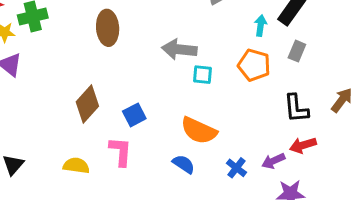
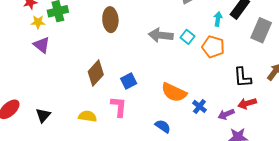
gray rectangle: (297, 51) -> (261, 30), moved, size x1.6
cyan square: (202, 75) -> (188, 37), moved, turned 32
blue semicircle: (184, 164) -> (163, 126), moved
blue cross: (236, 168) -> (199, 106), moved

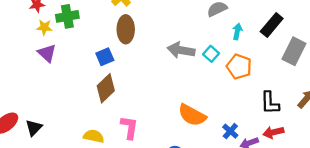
cyan arrow: (218, 19) -> (237, 32), moved
blue square: (129, 81) -> (105, 57), moved
blue cross: (199, 106) -> (230, 131), moved
black triangle: (43, 115) -> (34, 128), moved

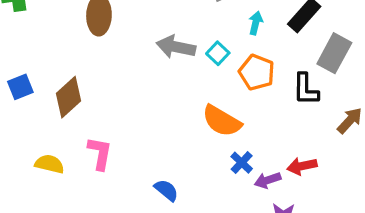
blue square: (105, 57) -> (20, 87), moved
black L-shape: (270, 103) -> (306, 89), moved
orange semicircle: (192, 115) -> (222, 121), moved

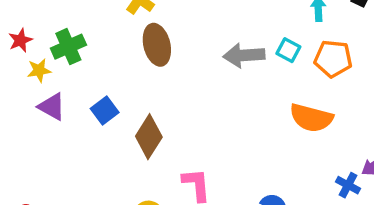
blue square: (20, 87) -> (105, 111), moved
blue cross: (242, 163) -> (348, 185), moved

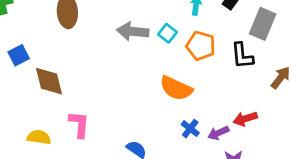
brown diamond: (149, 137) -> (49, 81), turned -56
blue cross: (348, 185) -> (190, 129), moved

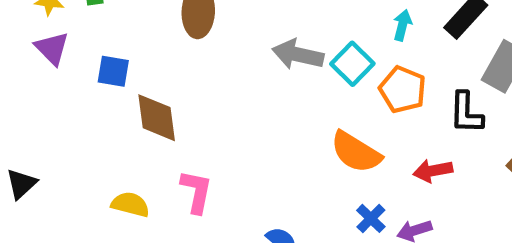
cyan square: (167, 33) -> (352, 64), size x1.4
blue square: (19, 55) -> (113, 71), turned 30
red arrow: (245, 119) -> (433, 171), moved

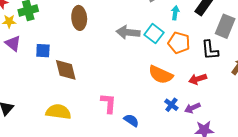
pink L-shape: (196, 191) -> (108, 103), moved
yellow semicircle: (130, 204) -> (58, 112), size x1.4

